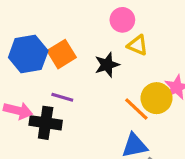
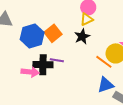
yellow triangle: (138, 45) -> (87, 19), moved, turned -40
black cross: (46, 123) -> (43, 65), moved

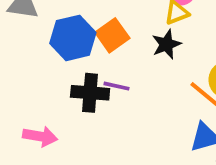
pink arrow: (30, 72) -> (40, 136), moved

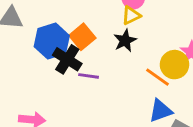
black cross: (90, 93) -> (67, 59), moved, turned 32

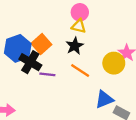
yellow triangle: (131, 15) -> (79, 26), turned 42
orange line: (158, 77) -> (80, 71), moved

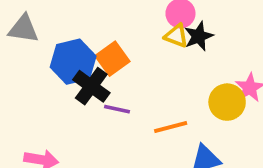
black star: (75, 46) -> (199, 36), moved
orange line: (80, 71) -> (171, 127), moved, turned -54

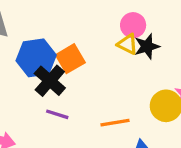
purple line: (117, 109) -> (57, 114), moved

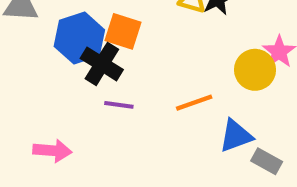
orange square: (70, 59) -> (123, 31), turned -32

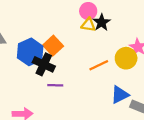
orange square: (123, 31) -> (53, 46), turned 36
orange line: (194, 103) -> (99, 65), moved

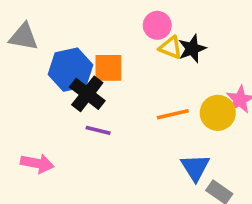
pink circle: (88, 11) -> (157, 25), moved
orange square: (53, 46) -> (108, 68), turned 30
blue triangle: (120, 95) -> (195, 168), turned -48

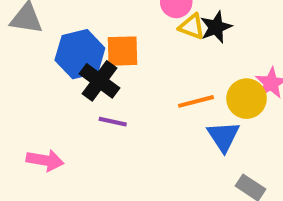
blue triangle: (195, 168) -> (223, 136), moved

